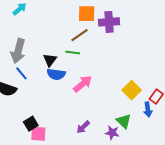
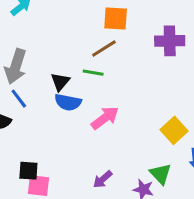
purple cross: (109, 22) -> (170, 41), moved
black square: (31, 124) -> (28, 171), turned 32

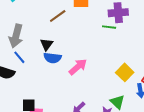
brown line: (104, 49) -> (58, 16), moved
green line: (93, 73) -> (109, 27), moved

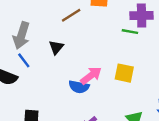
blue semicircle: (52, 58) -> (79, 87), moved
yellow square: (125, 72) -> (124, 73), moved, turned -36

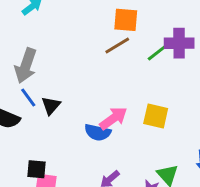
brown line: (71, 15) -> (117, 46), moved
green line: (130, 32) -> (157, 53), moved, turned -49
black triangle: (56, 47) -> (51, 106), moved

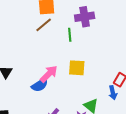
green line: (157, 53) -> (70, 35), moved, turned -48
blue semicircle: (98, 132) -> (40, 85), turned -36

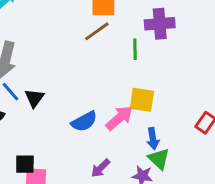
pink arrow: (49, 74) -> (119, 118), moved
blue arrow: (113, 93) -> (153, 139), moved

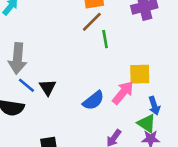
green line: (135, 49) -> (105, 39), moved
green triangle: (159, 159) -> (147, 123), moved

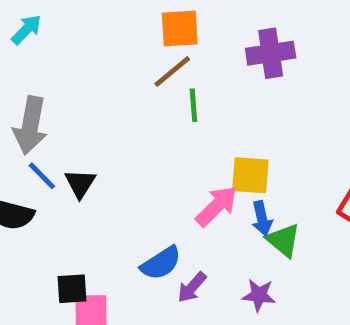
blue semicircle: (93, 100) -> (161, 263), moved
blue arrow: (154, 106) -> (262, 218), moved
green triangle: (147, 123) -> (283, 240), moved

